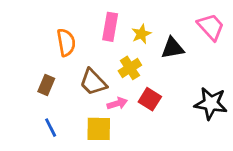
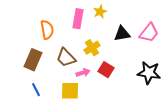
pink trapezoid: (211, 27) -> (149, 33), moved, turned 80
yellow star: (141, 34) -> (100, 12), moved
brown rectangle: (46, 85) -> (33, 60), size x1.5

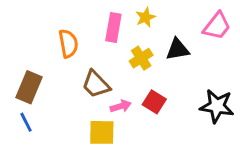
pink trapezoid: (149, 33) -> (217, 26), moved
yellow cross: (92, 48) -> (141, 58), moved
brown rectangle: (33, 60) -> (29, 87), moved
blue line: (36, 90) -> (26, 122), moved

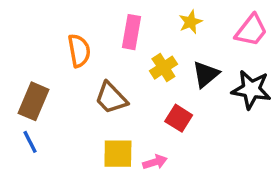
yellow star: (145, 17) -> (190, 22), moved
black triangle: (178, 49) -> (206, 74), moved, turned -30
pink arrow: (121, 106) -> (155, 162), moved
black star: (217, 106) -> (251, 89), moved

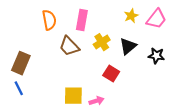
yellow star: (190, 22) -> (131, 16), moved
orange semicircle: (79, 51) -> (49, 20), moved
black star: (251, 89) -> (156, 56), size x0.7
brown trapezoid: (111, 98) -> (69, 46), moved

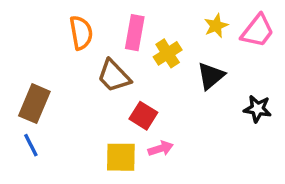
yellow cross: (102, 42) -> (168, 53), moved
black star: (156, 56) -> (258, 109), moved
red square: (111, 74) -> (143, 116), moved
pink arrow: (96, 101) -> (161, 149), moved

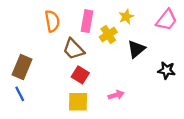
yellow star: (216, 26) -> (126, 17), moved
red square: (143, 116) -> (80, 75), moved
pink arrow: (161, 149) -> (116, 95), moved

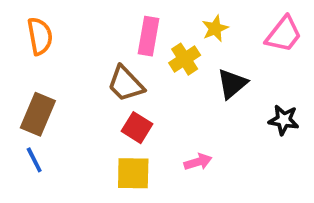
orange semicircle: (52, 21) -> (40, 36), moved

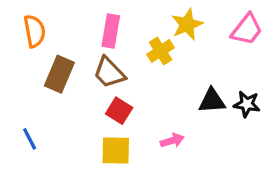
yellow star: (215, 29) -> (187, 24), size x1.4
pink rectangle: (148, 36) -> (111, 31), moved
black triangle: (232, 84) -> (212, 101), moved, turned 36
brown rectangle: (38, 114) -> (59, 74), moved

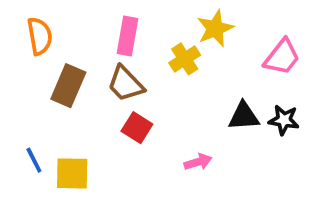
pink trapezoid: (247, 29) -> (282, 57), moved
yellow square: (116, 151) -> (72, 173), moved

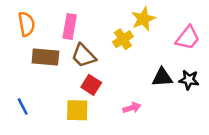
pink rectangle: (127, 36) -> (70, 26), moved
brown rectangle: (68, 86) -> (45, 57), turned 72
yellow square: (72, 173) -> (77, 110), moved

